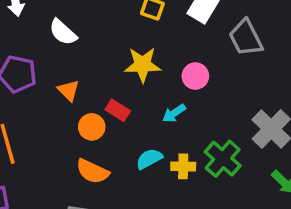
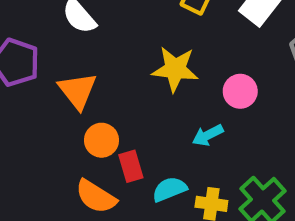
orange triangle: (69, 90) -> (78, 91), size x1.4
red rectangle: (118, 110) -> (131, 166), moved, turned 35

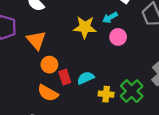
cyan arrow: (208, 135) -> (110, 17), moved
cyan semicircle: (169, 189) -> (86, 78), moved

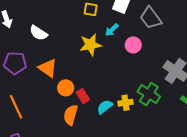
pink circle: (118, 37) -> (133, 45), moved
cyan semicircle: (86, 78) -> (105, 107), moved
orange semicircle: (48, 93) -> (71, 115), turned 90

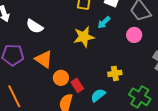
pink circle: (133, 45) -> (134, 35), moved
green cross: (149, 94) -> (140, 97), moved
yellow cross: (126, 103) -> (115, 73), moved

